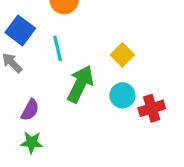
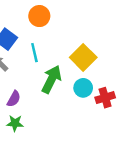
yellow square: (122, 55) -> (83, 57), size x1.5

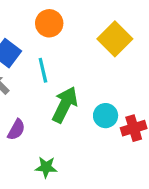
yellow square: (83, 57) -> (115, 39), moved
green star: (15, 123) -> (46, 167), moved

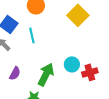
green arrow: (65, 105) -> (46, 74), moved

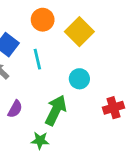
yellow square: (78, 15) -> (79, 32), moved
cyan circle: (72, 64) -> (79, 79), moved

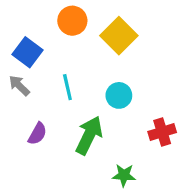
cyan line: (37, 59) -> (67, 87), moved
green star: (40, 140) -> (124, 175), moved

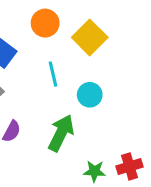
cyan line: (67, 87) -> (53, 74), moved
red cross: (162, 132) -> (130, 166), moved

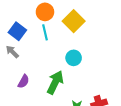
cyan line: (53, 74) -> (45, 32), moved

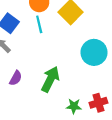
cyan circle: (74, 58) -> (94, 52), moved, size x1.5

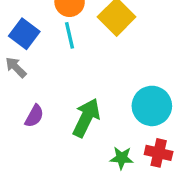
cyan circle: (94, 52) -> (152, 106), moved
red cross: (98, 103) -> (159, 153), turned 30

